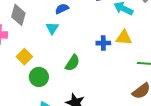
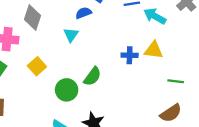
green circle: (39, 77) -> (67, 90), moved

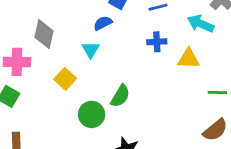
cyan arrow: (155, 16) -> (201, 24), moved
blue cross: (130, 55) -> (157, 42), moved
yellow square: (37, 66) -> (65, 79), moved

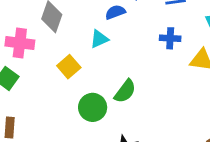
cyan triangle: (91, 50) -> (99, 39), turned 30

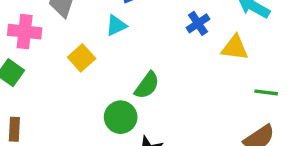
blue cross: (170, 38) -> (198, 23), turned -36
green circle: (93, 107) -> (121, 117), moved

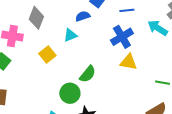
blue cross: (198, 23) -> (122, 37), size x1.5
yellow triangle: (235, 48) -> (129, 62), moved

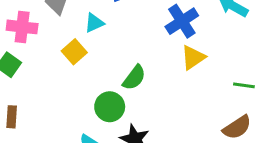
cyan triangle: (70, 35) -> (94, 23), moved
yellow triangle: (129, 62) -> (193, 57), turned -42

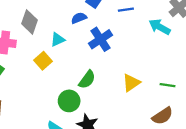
blue cross: (182, 21) -> (101, 39), moved
yellow triangle: (193, 57) -> (131, 83), moved

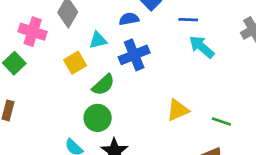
cyan arrow: (160, 27) -> (202, 47), moved
blue cross: (101, 39) -> (134, 55), moved
green semicircle: (87, 80) -> (103, 85), moved

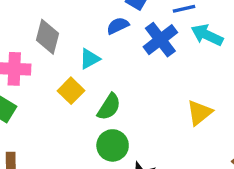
blue cross: (134, 55) -> (160, 40), moved

